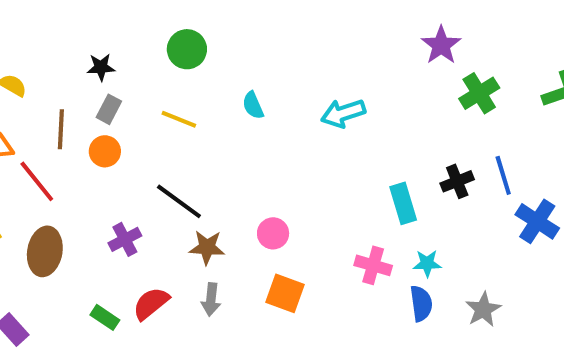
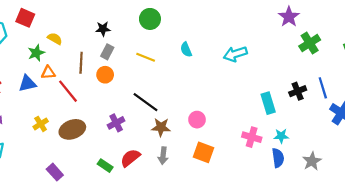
brown ellipse: (45, 251) -> (72, 129), turned 60

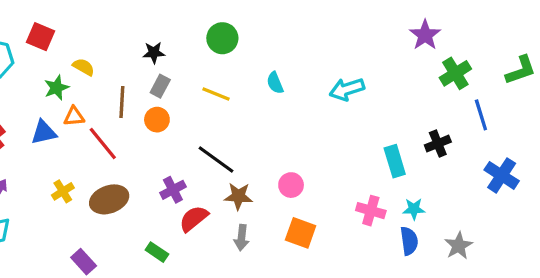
blue line: (323, 88) -> (481, 115), moved
red semicircle: (130, 158) -> (194, 219), moved

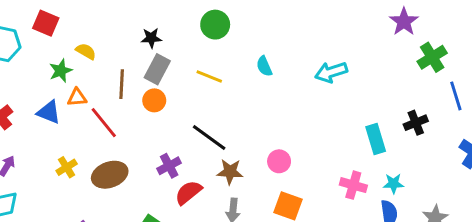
gray rectangle: (160, 86) -> (157, 69), size x1.4
blue triangle: (44, 132) -> (49, 112), turned 35

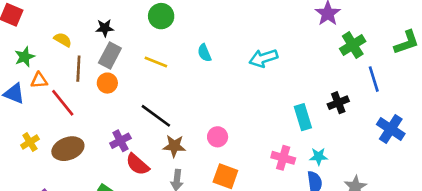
yellow semicircle: (86, 51) -> (63, 40), moved
red semicircle: (188, 193) -> (137, 164), turned -100

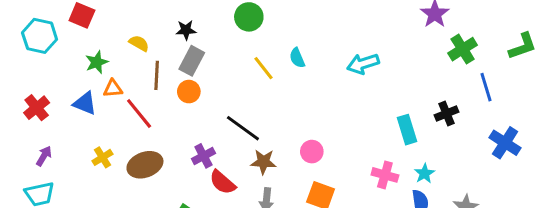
yellow line: (156, 62) -> (263, 68), moved, turned 30
cyan star: (319, 156) -> (425, 174), turned -30

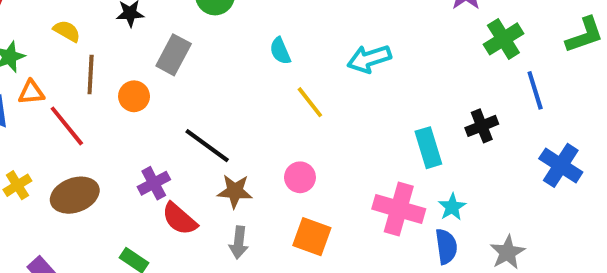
gray rectangle: (192, 61) -> (174, 55), moved
yellow line: (263, 68) -> (310, 102), moved
pink cross: (385, 175) -> (399, 209), size x1.4

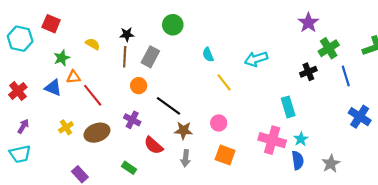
brown line: (91, 75) -> (125, 57), moved
orange circle: (134, 96) -> (139, 86), moved
black cross: (482, 126) -> (308, 72), moved
purple cross: (154, 183) -> (132, 120), moved, turned -35

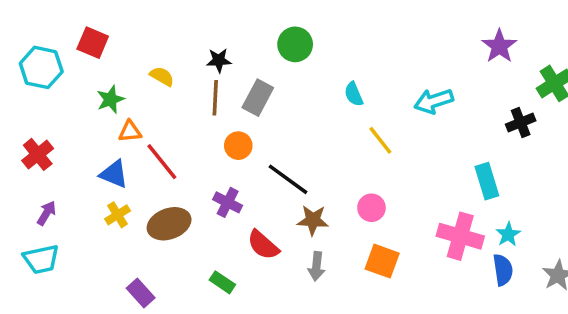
purple star: (308, 23) -> (499, 46), moved
blue triangle: (53, 88) -> (114, 174), moved

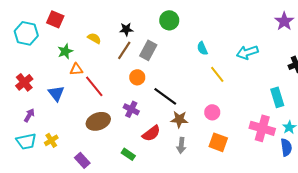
brown line: (215, 98) -> (124, 50), turned 30
blue triangle: (114, 174) -> (56, 93), moved, turned 30
yellow cross: (118, 215) -> (51, 140), moved
red semicircle: (263, 245) -> (151, 133), turned -78

